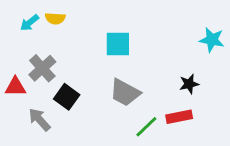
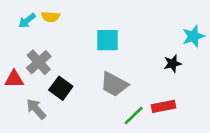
cyan star: (212, 40) -> (193, 36), turned -30
black star: (189, 84) -> (173, 63), moved

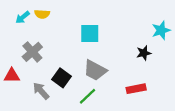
red triangle: (14, 79) -> (12, 76), moved
black square: (61, 88) -> (62, 78), moved
gray arrow: (36, 109) -> (41, 91), moved
green line: (134, 115) -> (88, 96), moved

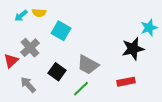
cyan square: (90, 34) -> (61, 31), moved, turned 30
black star: (144, 53) -> (133, 49), size x1.6
red triangle: (12, 76) -> (11, 61), moved, turned -42
gray arrow: (41, 91) -> (28, 85), moved

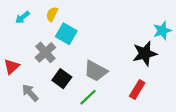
yellow semicircle: (39, 13) -> (52, 14), moved, turned 112
gray cross: (30, 48) -> (45, 52), moved
red rectangle: (126, 82) -> (137, 90), turned -48

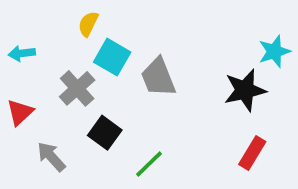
cyan arrow: (22, 17) -> (22, 53), moved, turned 32
gray trapezoid: (96, 71) -> (158, 77), moved, turned 40
red rectangle: (137, 90) -> (252, 153), moved

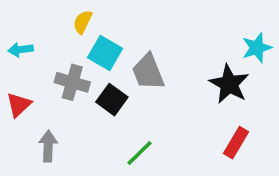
gray cross: (77, 88) -> (72, 82), turned -32
black star: (245, 90) -> (229, 84), turned -30
black square: (105, 133) -> (112, 100), moved
gray arrow: (51, 157) -> (48, 146), turned 44

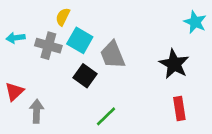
cyan star: (257, 48) -> (195, 22), moved, turned -30
gray cross: (72, 82) -> (48, 46), moved
red triangle: (19, 105) -> (14, 91), moved
red rectangle: (236, 143) -> (179, 109), turned -40

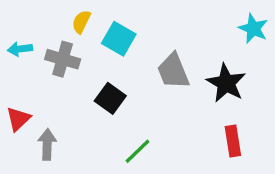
cyan square: (80, 40) -> (119, 39), moved
gray trapezoid: (113, 55) -> (173, 71), moved

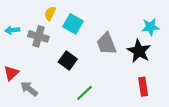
cyan star: (253, 29) -> (150, 27), moved, turned -30
gray arrow: (47, 144) -> (29, 89), turned -54

